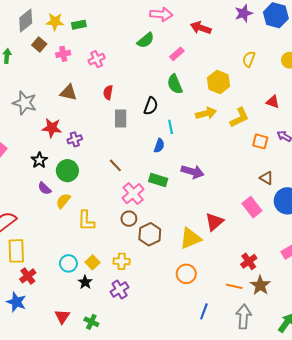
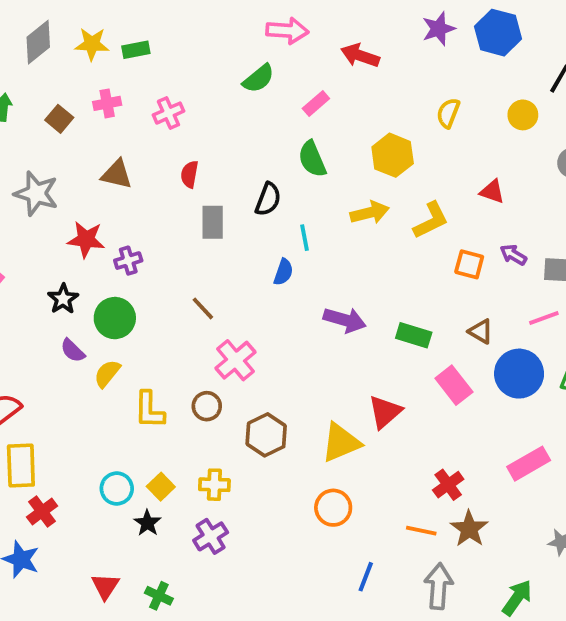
brown square: (39, 45) -> (59, 119), moved
green rectangle: (158, 180) -> (414, 335), moved
brown circle: (129, 219) -> (207, 406), moved

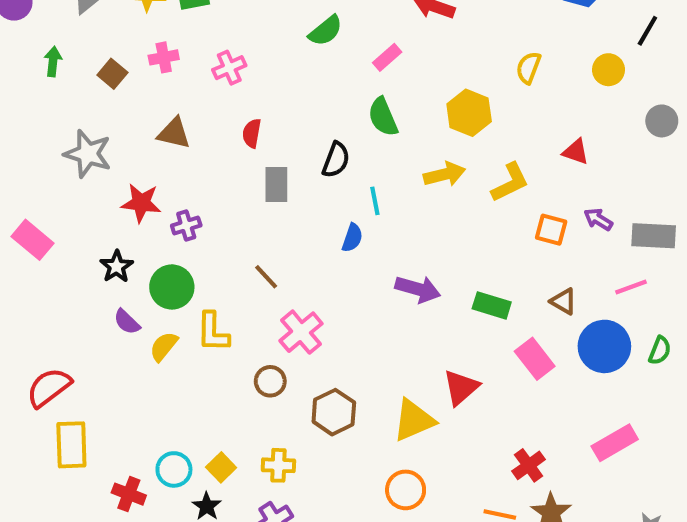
yellow L-shape: (149, 410) -> (213, 332), moved
red cross: (42, 511) -> (129, 494), moved, turned -32

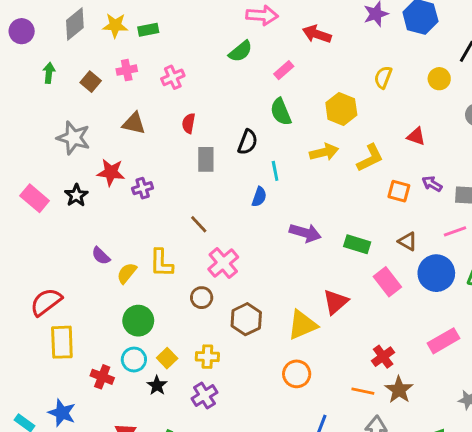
black star: (117, 266) -> (76, 195), moved
green circle: (172, 287) -> (138, 321), moved

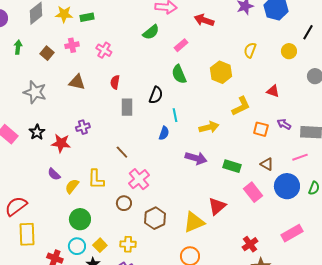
pink cross: (173, 77) -> (104, 50), turned -35
yellow arrow: (324, 152) -> (209, 127), moved
red star: (111, 172) -> (61, 143), moved

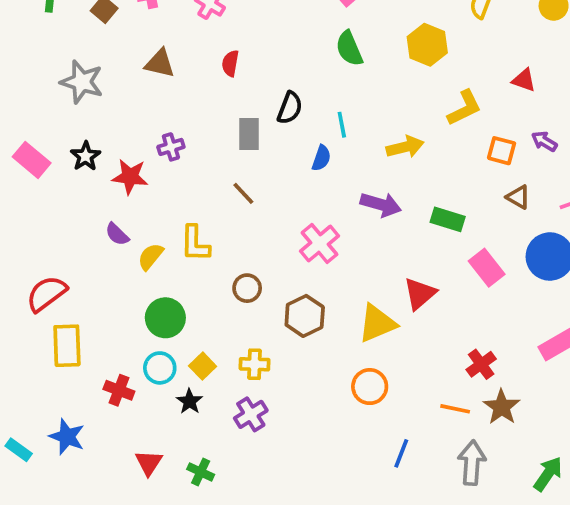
black semicircle: (156, 95) -> (290, 108), moved
gray rectangle: (127, 107) -> (249, 134), moved
brown triangle: (267, 164) -> (518, 197), moved
pink cross: (139, 179) -> (320, 244), moved

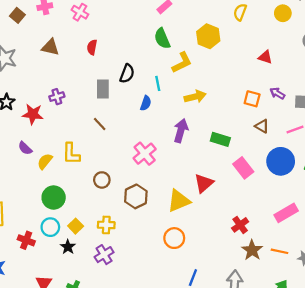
yellow L-shape: (464, 108) -> (182, 63), moved
purple arrow: (381, 205) -> (181, 131), turned -90
orange line: (455, 409) -> (280, 251), moved

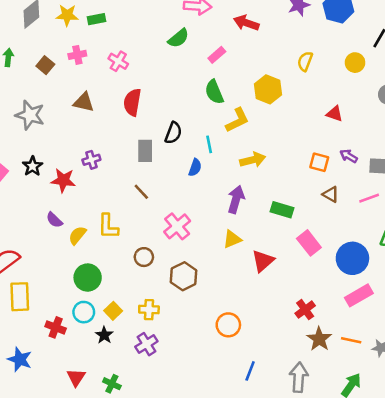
red semicircle: (92, 47) -> (132, 102), size x1.5
pink cross: (145, 154) -> (177, 226), moved
blue circle: (281, 161) -> (352, 258), moved
yellow triangle: (179, 201) -> (232, 239), moved, size x0.7

